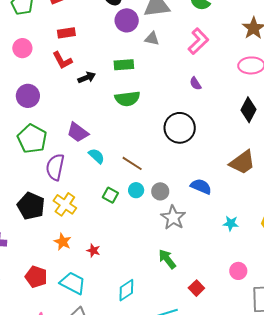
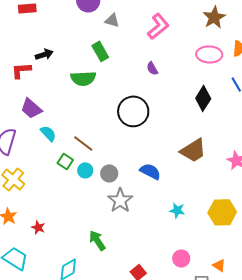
red L-shape: (62, 60) -> (21, 70), moved, turned 110
green rectangle: (124, 65) -> (100, 51), moved, turned 60
green square: (110, 195) -> (65, 161), moved
green arrow: (167, 259) -> (97, 240), moved

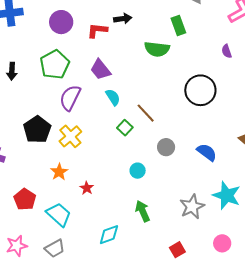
cyan circle: (85, 170) -> (138, 171), moved
gray star: (120, 200) -> (192, 207), moved
cyan star: (177, 210) -> (227, 195), size x1.8

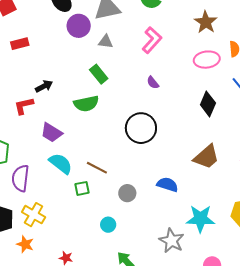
purple trapezoid: (101, 70) -> (52, 133), moved
cyan semicircle: (113, 97) -> (61, 164), size x1.4
green square: (125, 128) -> (82, 188), turned -35
orange star: (59, 172) -> (25, 244), moved

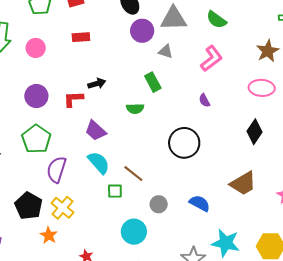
green semicircle: (86, 104) -> (135, 109), size x0.7
cyan circle: (108, 225) -> (134, 232), size x1.6

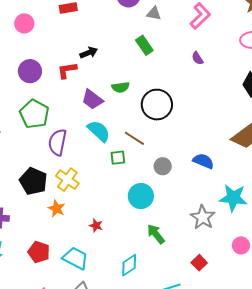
green semicircle: (135, 109) -> (120, 87), moved
black circle: (184, 143) -> (157, 105), moved

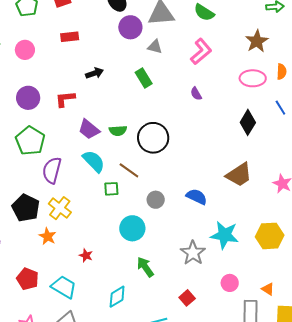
black arrow: (89, 53) -> (95, 73), moved
green semicircle: (120, 87) -> (118, 131), moved

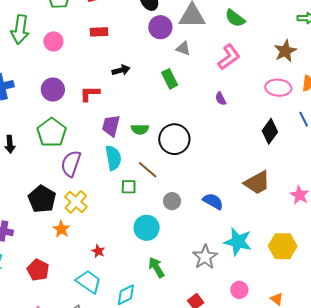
purple trapezoid: (89, 129) -> (111, 126), turned 60
cyan semicircle: (94, 161) -> (113, 158), turned 30
cyan trapezoid: (64, 287) -> (89, 282), moved

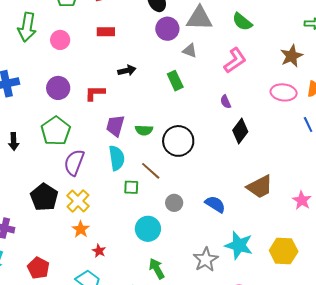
black diamond: (270, 131) -> (240, 131), moved
orange star: (61, 229) -> (81, 229), moved

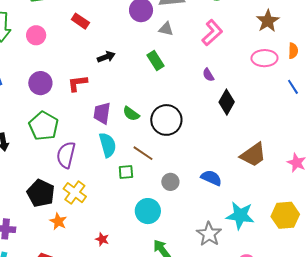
red rectangle: (106, 32) -> (80, 21), turned 42
green semicircle: (144, 130) -> (131, 114), turned 42
orange star: (81, 229) -> (58, 221), moved

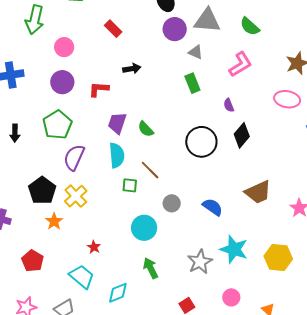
pink circle: (36, 35) -> (64, 47), moved
green rectangle: (155, 60) -> (192, 83), moved
black circle: (166, 120) -> (201, 142), moved

